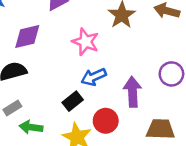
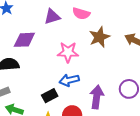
pink star: (85, 42) -> (68, 52), turned -30

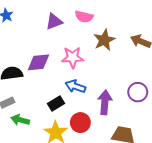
purple diamond: (24, 40) -> (38, 62), moved
blue arrow: (69, 80) -> (75, 86), turned 36

